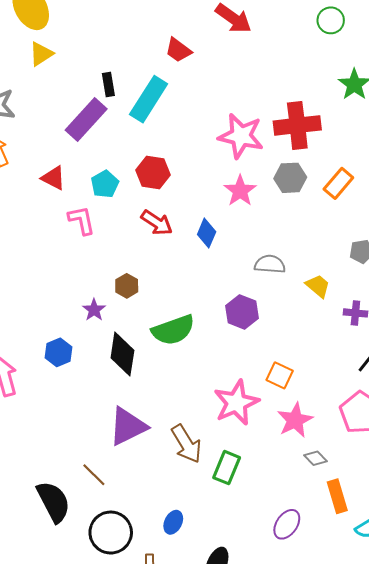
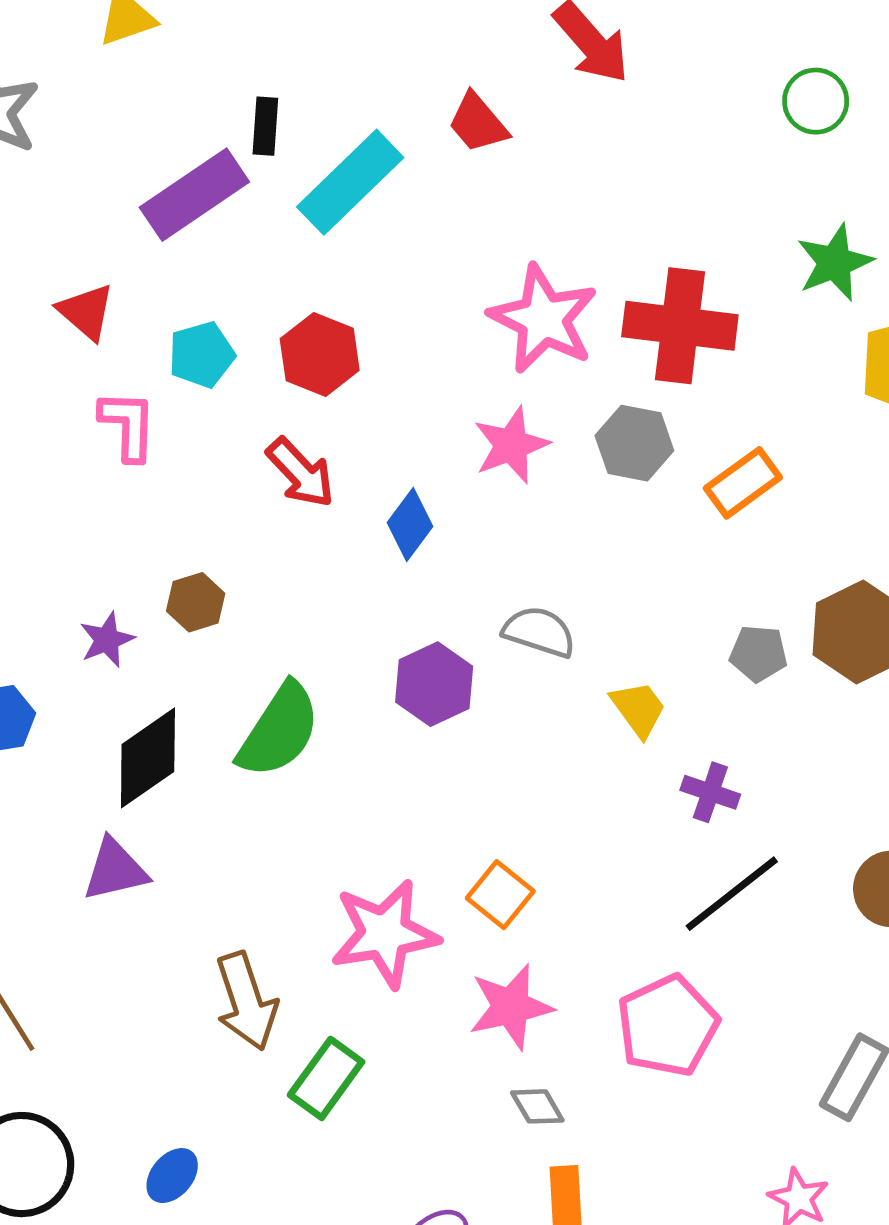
red trapezoid: (178, 50) -> (478, 123), moved
purple hexagon: (242, 312) -> (434, 684), moved
green semicircle: (173, 330) -> (279, 730), turned -51
black diamond: (122, 354) -> (148, 758), turned 33
purple triangle: (128, 426) -> (115, 870), moved, size x0.7

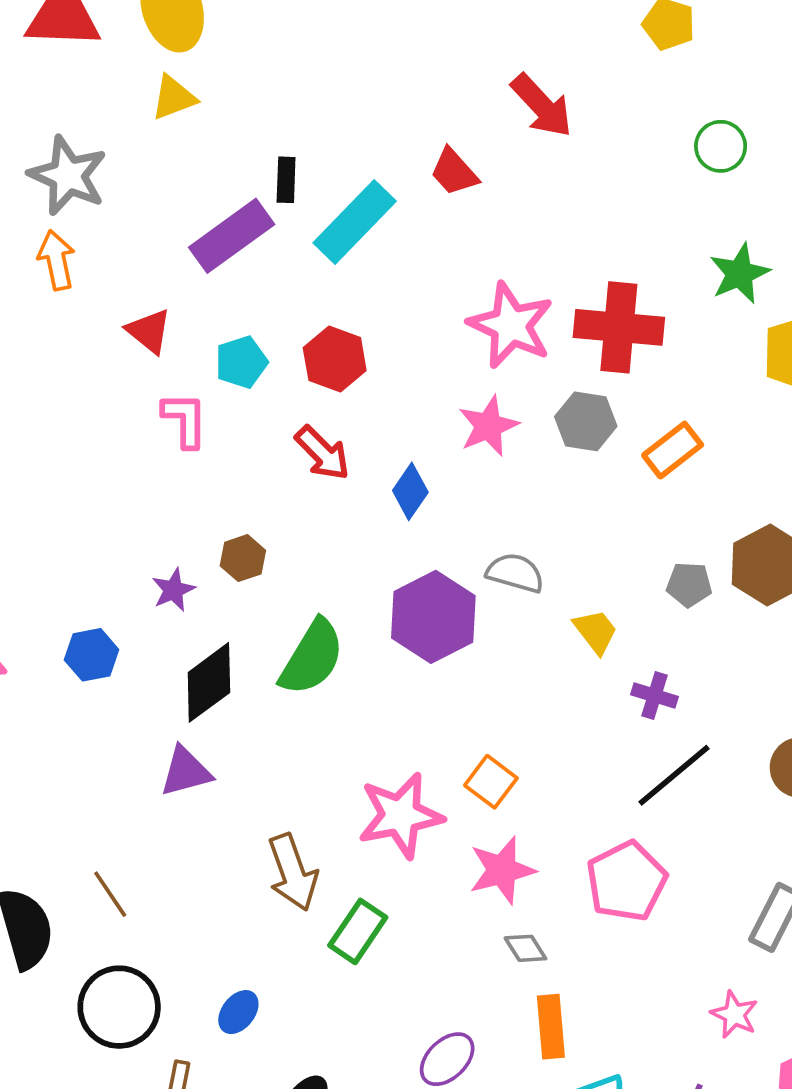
purple hexagon: (434, 684) -> (433, 617), size x1.4

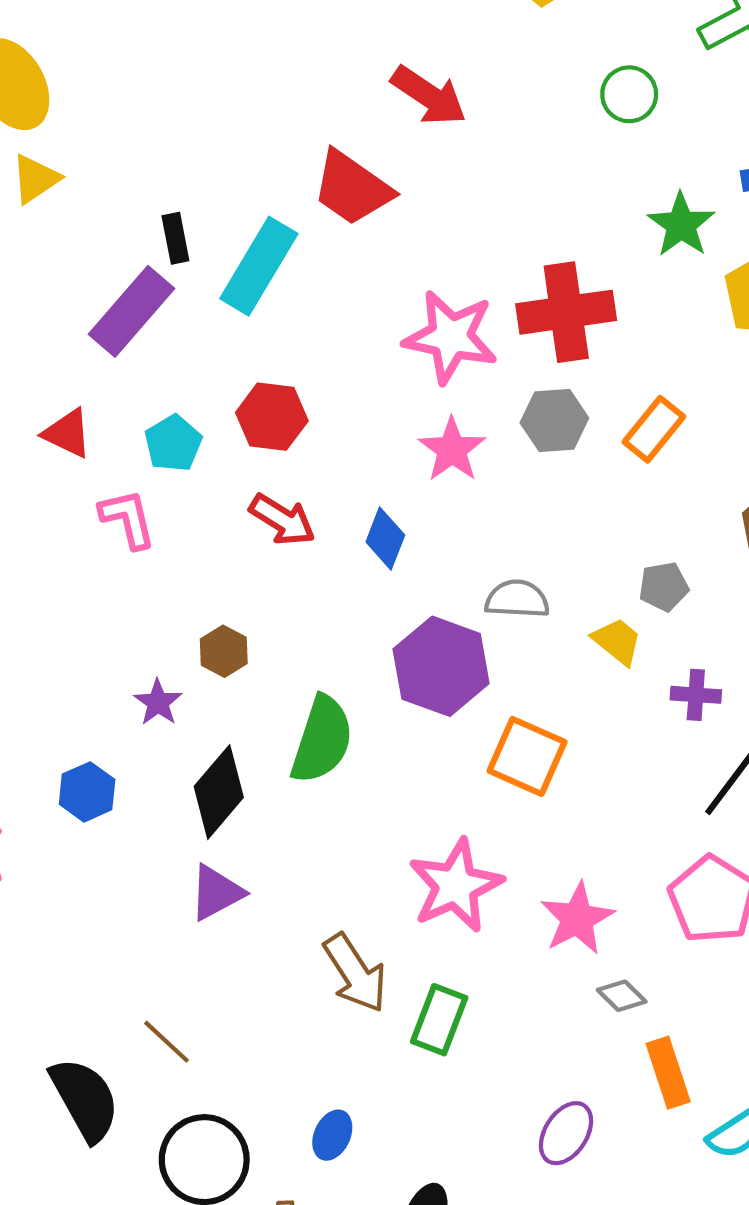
red trapezoid: (454, 172) -> (352, 188), size x1.5
gray pentagon: (689, 585) -> (664, 587), moved
orange square: (491, 782) -> (527, 756), moved, size x1.4

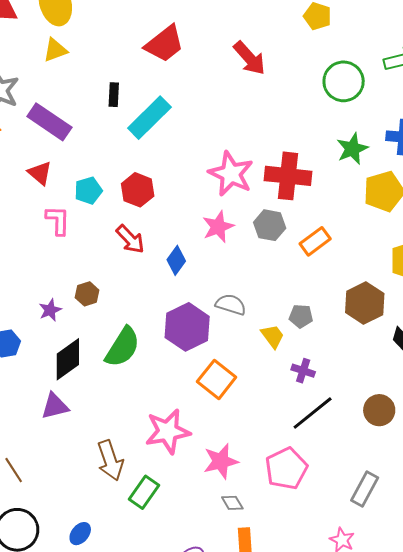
green circle: (629, 94) -> (344, 81), size x1.5
red trapezoid: (352, 188) -> (165, 44), moved, turned -87
purple rectangle: (132, 311) -> (49, 122), moved, turned 69

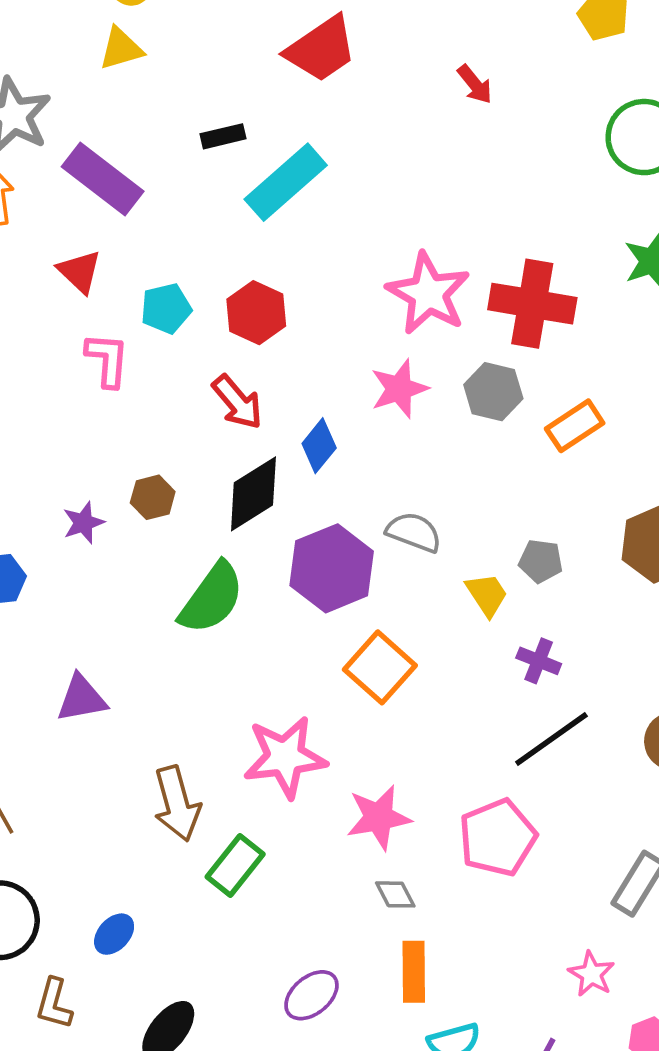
red arrow: (249, 58) -> (475, 84), size x0.6
black rectangle: (114, 95) -> (223, 136), turned 70
black diamond: (68, 359) -> (253, 494), moved

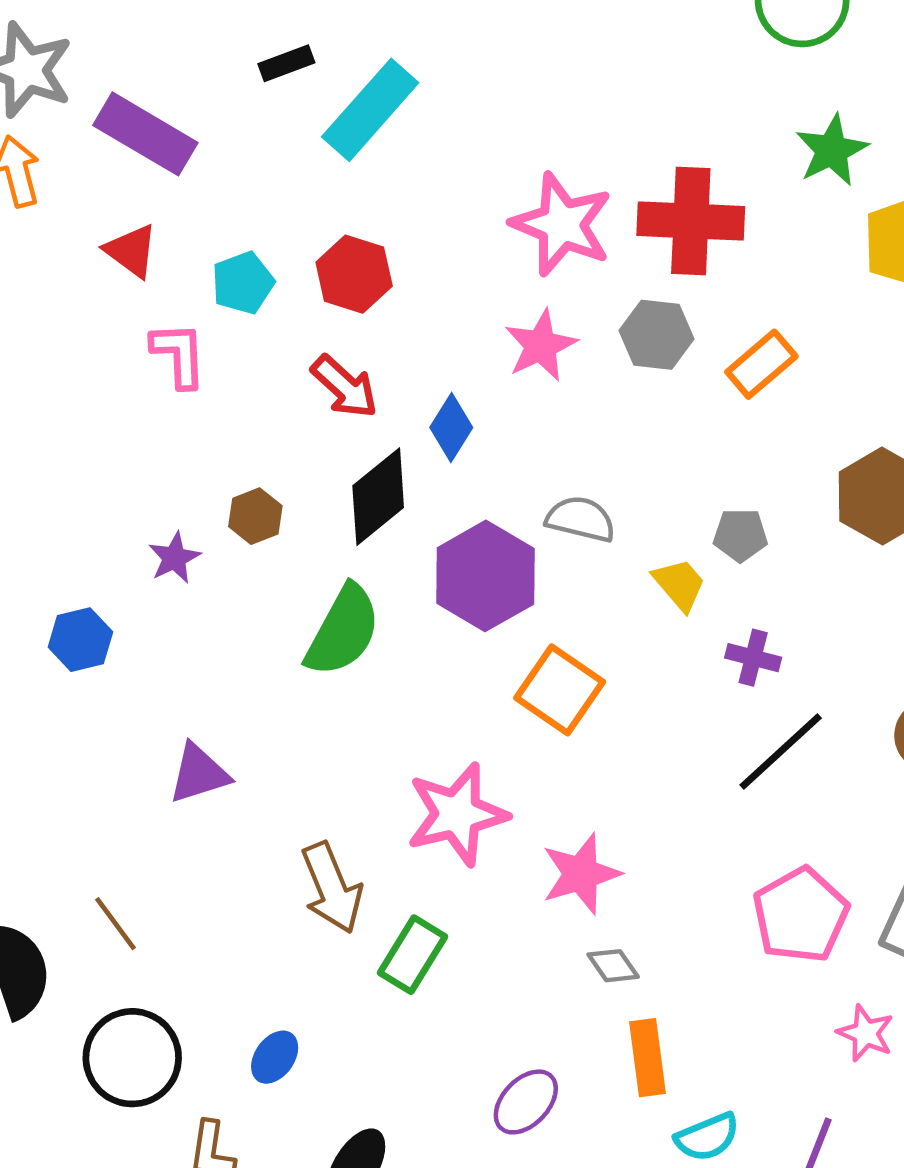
pink pentagon: (498, 838) -> (801, 915), moved

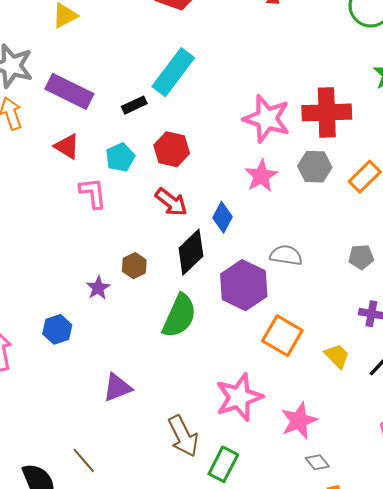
black rectangle: (286, 63) -> (134, 105), moved
yellow trapezoid: (679, 584) -> (337, 356), moved

